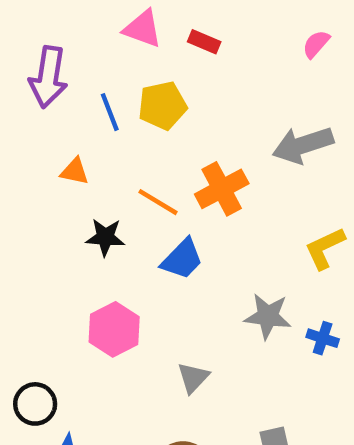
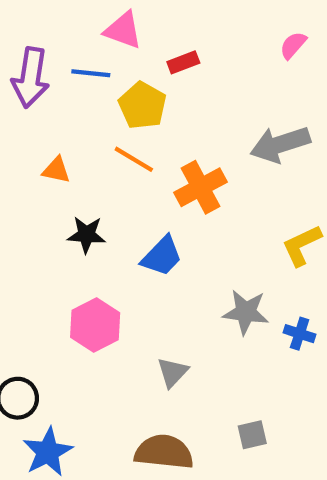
red rectangle: (204, 42) -> (183, 62), moved, turned -44
yellow pentagon: (162, 106) -> (142, 106), turned -30
blue line: (110, 112) -> (91, 73), moved, turned -63
orange line: (158, 202) -> (134, 159), moved

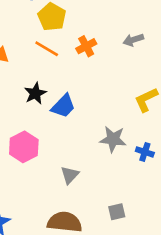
gray arrow: (280, 144) -> (133, 40), size x0.6
orange cross: (201, 187) -> (86, 46), moved, size x0.7
black star: (86, 235) -> (35, 93), moved, turned -30

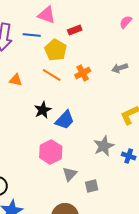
gray star: (113, 139) -> (104, 146), turned -30
pink hexagon: (24, 147) -> (51, 152), moved
gray square: (117, 212) -> (92, 186), moved

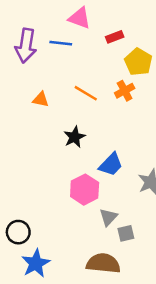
yellow pentagon: (56, 50) -> (138, 62), moved
blue trapezoid: (65, 120) -> (111, 165), moved
gray square: (92, 186) -> (126, 233), moved

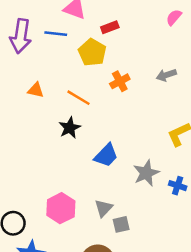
yellow pentagon: (138, 62) -> (92, 52), moved
orange line: (86, 93) -> (78, 98), moved
pink hexagon: (85, 190) -> (61, 208), moved

